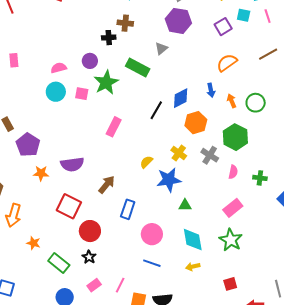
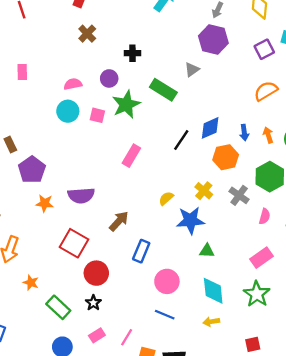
brown cross: (125, 23) -> (87, 34), moved, turned 35
blue arrow: (211, 90) -> (244, 133), moved

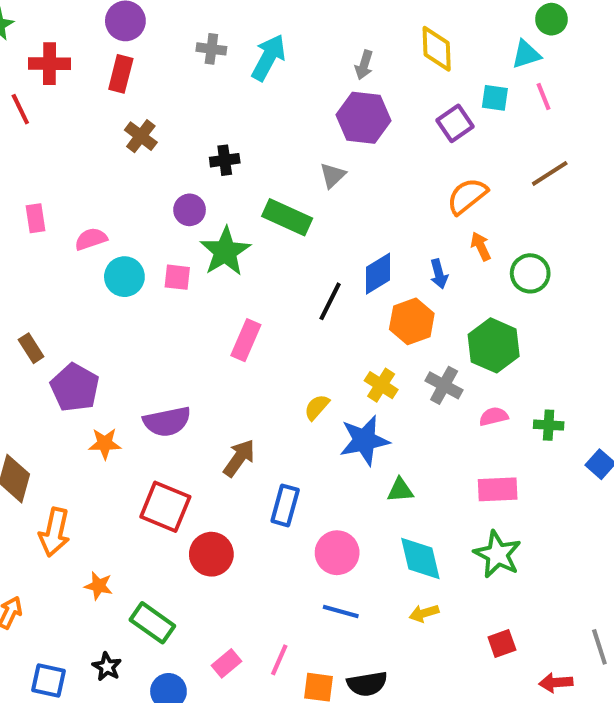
pink semicircle: (73, 84) -> (91, 239), moved
orange arrow: (268, 135) -> (481, 246), moved
pink semicircle: (265, 216) -> (494, 416), turned -112
pink rectangle: (262, 258) -> (498, 489), turned 40
black star: (93, 303) -> (107, 667), moved

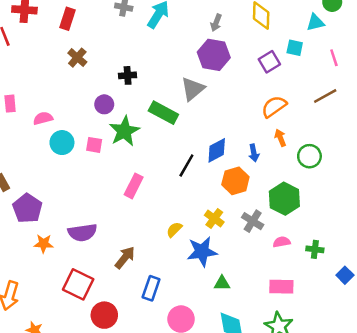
pink line: (543, 96) -> (334, 58), moved
gray triangle: (333, 175) -> (193, 89), size x1.5

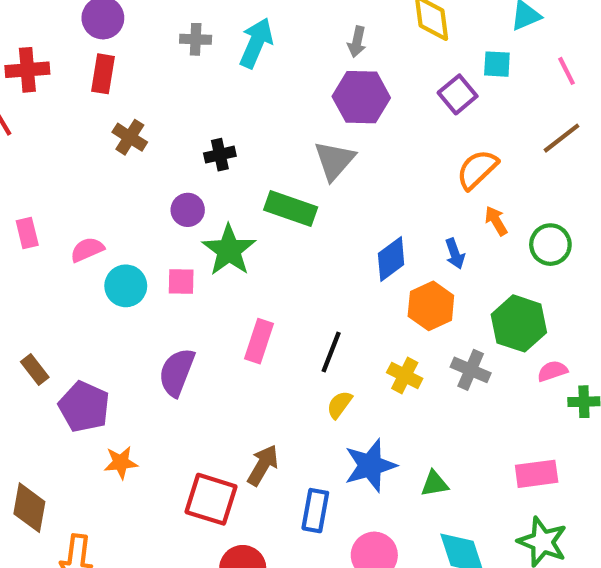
black line: (186, 165) -> (331, 352), moved
purple semicircle: (82, 233) -> (177, 372), moved, turned 128
pink semicircle: (282, 242) -> (552, 371), moved
blue star: (202, 252) -> (370, 465), moved
red square: (78, 284) -> (211, 499), moved

